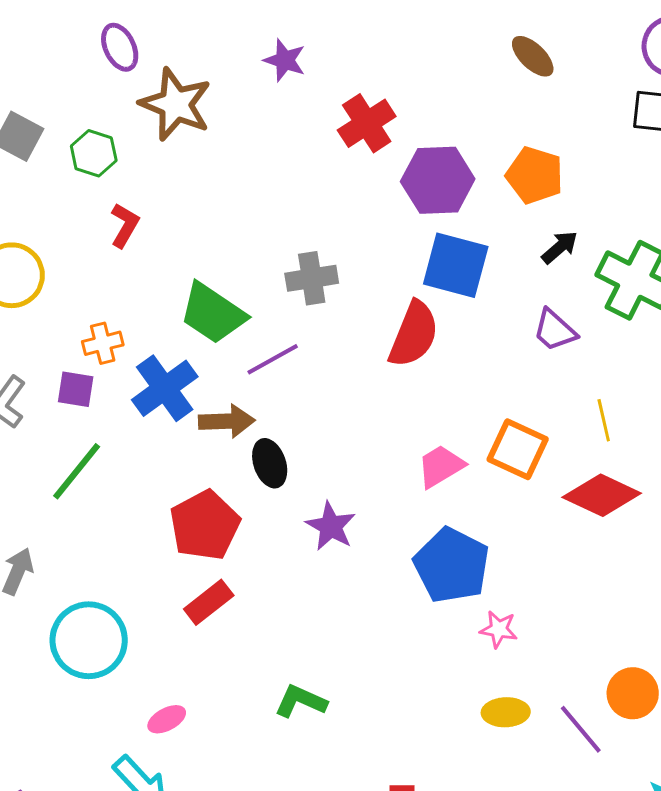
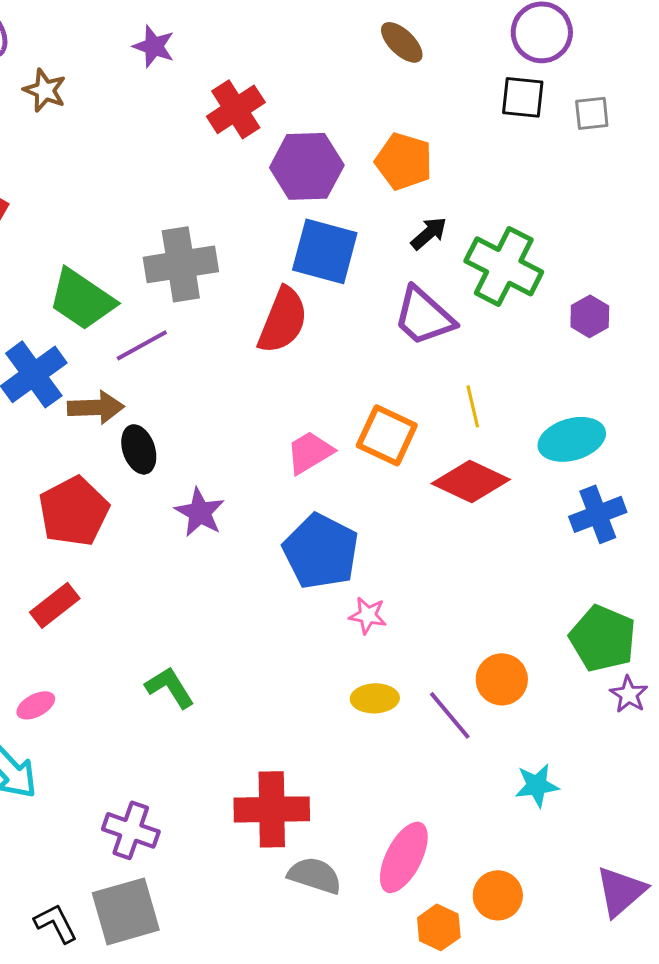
brown star: (176, 104) -> (45, 90), size x0.6
gray cross: (312, 278) -> (181, 264), size x1.4
purple trapezoid: (555, 330) -> (424, 316), size x1.4
red rectangle: (209, 602) -> (55, 605), moved
green L-shape: (301, 701) -> (170, 687), turned 34

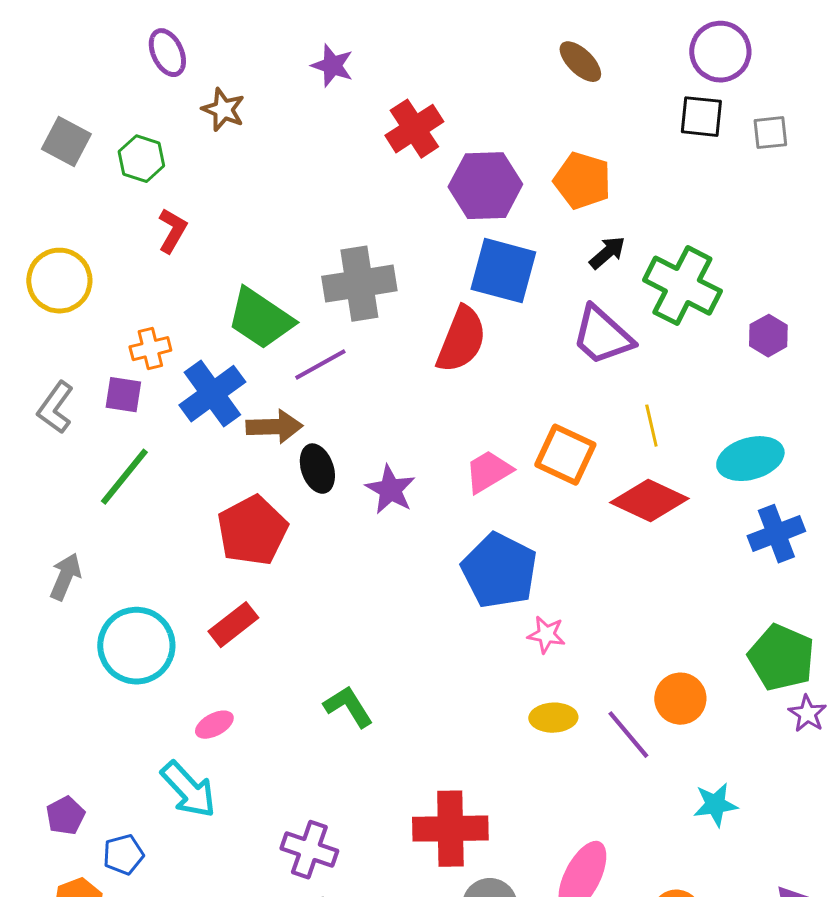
purple star: (200, 512) -> (390, 490), moved

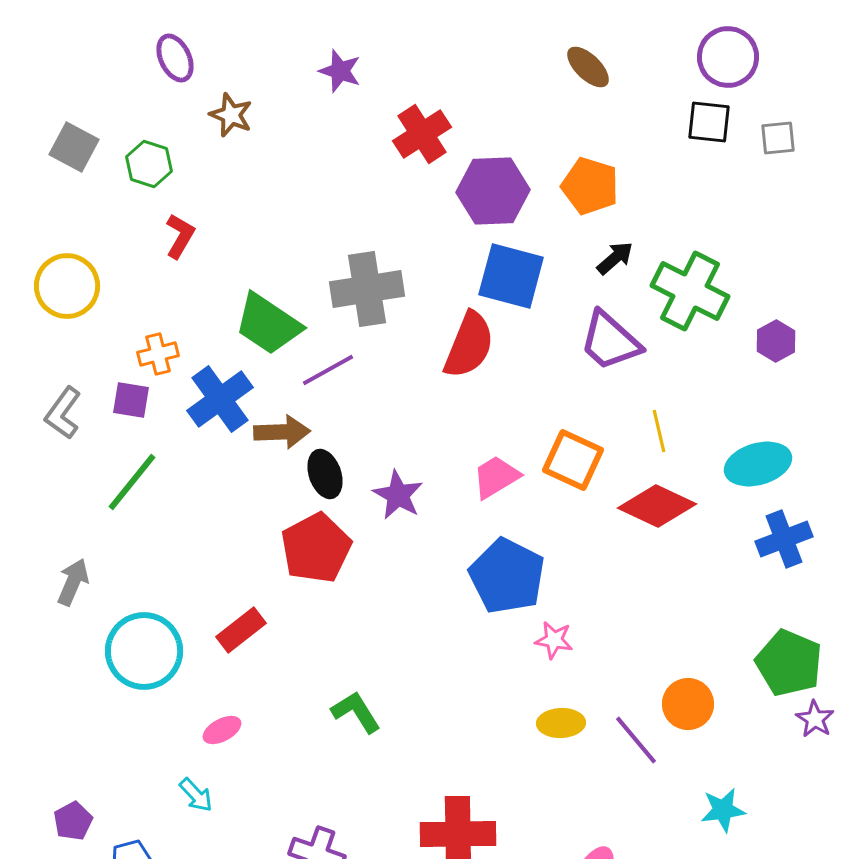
red pentagon: (252, 531) -> (316, 548), moved
cyan arrow: (188, 790) -> (196, 795), size x0.6

